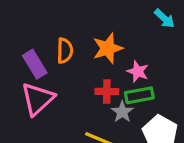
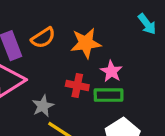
orange semicircle: (65, 51) -> (43, 38), turned 45
gray star: (122, 112) -> (43, 106), moved

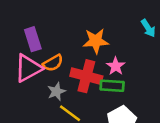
orange semicircle: (43, 38) -> (53, 63), moved
red cross: (77, 86) -> (86, 76), size x1.6

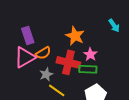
orange star: (96, 41) -> (75, 36), turned 30

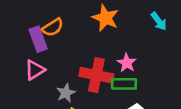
orange star: (75, 36) -> (105, 18), moved
orange semicircle: (43, 53) -> (53, 27), moved
pink triangle: (25, 57) -> (35, 70), size x0.7

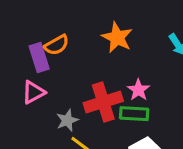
red cross: (96, 75) -> (103, 102), turned -32

